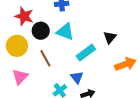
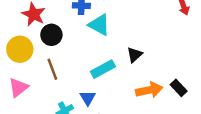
cyan triangle: (65, 32) -> (99, 25), moved

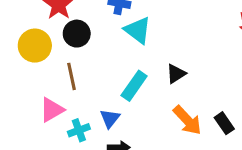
cyan rectangle: (103, 69) -> (134, 86), turned -35
pink triangle: (18, 87) -> (52, 110), moved
orange arrow: (149, 90) -> (187, 120), turned 50

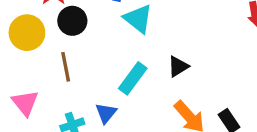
pink triangle: (52, 110) -> (25, 103), moved, turned -40

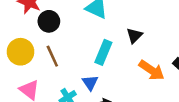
yellow circle: (27, 33) -> (20, 52), moved

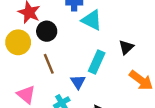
yellow circle: (20, 52) -> (18, 42), moved
blue triangle: (90, 83) -> (78, 82), moved

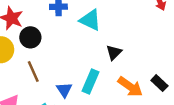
cyan triangle: (92, 20) -> (90, 20), moved
cyan rectangle: (97, 62) -> (91, 81), moved

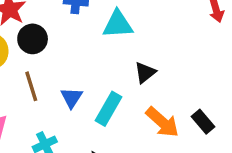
cyan triangle: (90, 20) -> (118, 24), turned -35
blue triangle: (64, 90) -> (72, 98), moved

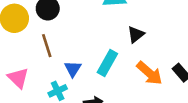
blue triangle: (72, 98) -> (73, 69), moved

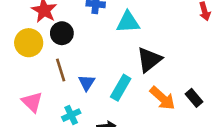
black triangle: (136, 34) -> (149, 60), size x1.5
blue triangle: (73, 69) -> (87, 83), moved

